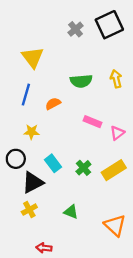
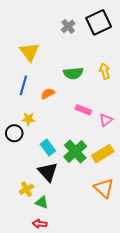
black circle: (16, 159) -> (14, 133), moved
green cross: (83, 168) -> (75, 152), size x1.6
black triangle: (33, 182) -> (48, 172), moved, turned -45
green triangle: (71, 212) -> (42, 202), moved
orange triangle: (115, 225) -> (104, 188), moved

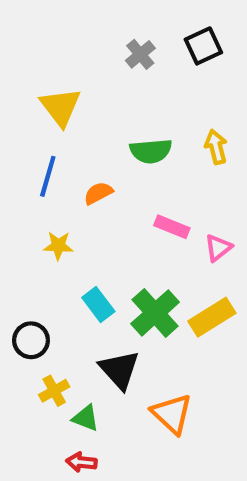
black square: (99, 22) -> (203, 46), size x0.7
black circle: (14, 133) -> (31, 340), moved
black triangle: (48, 172) -> (119, 370), moved
orange triangle: (104, 188) -> (172, 414), moved

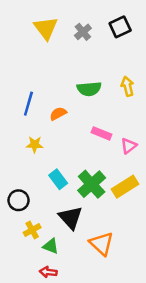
yellow triangle: (60, 107) -> (46, 28), moved

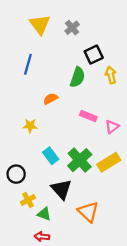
black square: (120, 27) -> (94, 55), moved
green semicircle: (89, 89) -> (77, 77), turned -66
blue line: (28, 104) -> (28, 64), moved

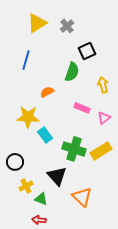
yellow triangle: (40, 24) -> (37, 23), turned 35
yellow arrow: (111, 75) -> (103, 85), moved
yellow star: (30, 126) -> (28, 117), size x1.6
cyan rectangle: (51, 156) -> (45, 135), moved
green cross: (80, 160) -> (74, 149), turned -30

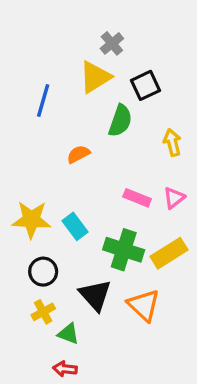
yellow triangle: (37, 23) -> (95, 77), moved
pink rectangle: (82, 108) -> (137, 198), moved
yellow star: (28, 117) -> (31, 220), moved
black circle: (15, 162) -> (43, 272), moved
orange triangle: (82, 197) -> (144, 305), moved

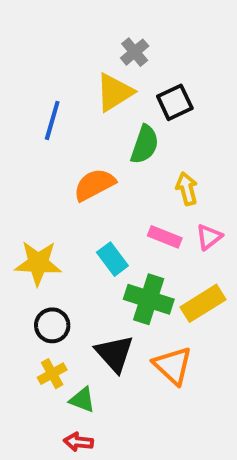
yellow arrow: (172, 142) -> (187, 189), moved
orange semicircle: (78, 154) -> (94, 185), size x1.5
cyan rectangle: (75, 226) -> (112, 259), moved

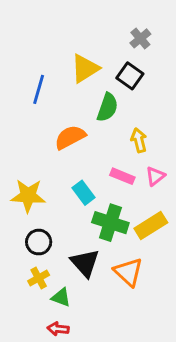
gray cross: (135, 52) -> (140, 38), moved
black square: (175, 102) -> (130, 76), turned -30

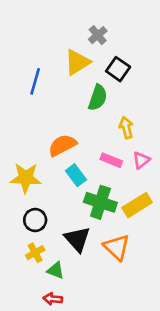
gray cross: (140, 38) -> (98, 35), moved
orange semicircle: (70, 137) -> (62, 145), moved

